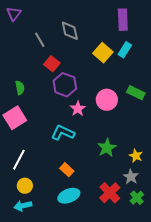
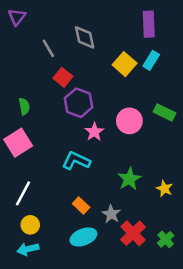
gray star: (131, 177) -> (111, 214), moved

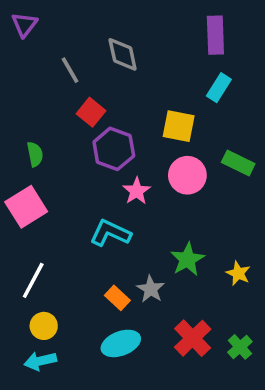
yellow square: (125, 64) -> (179, 126), moved, turned -30
gray star: (111, 214) -> (151, 289), moved

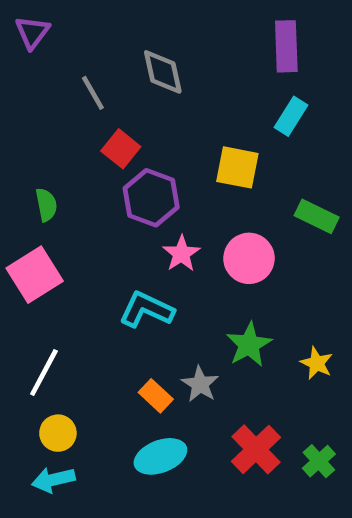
pink circle: (187, 175) -> (249, 258), moved

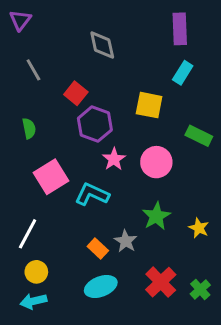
gray line: (93, 93) -> (33, 70), moved
pink square: (35, 275) -> (51, 177), moved

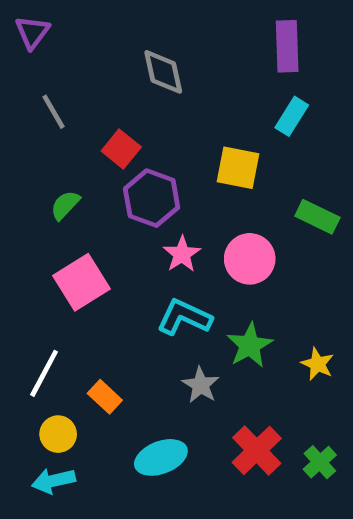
green semicircle: (29, 128) -> (65, 205), moved, turned -126
cyan L-shape: (92, 194) -> (184, 317), moved
orange rectangle: (98, 248) -> (105, 397), moved

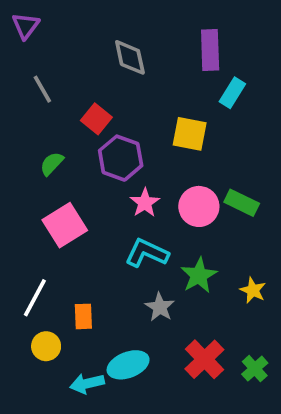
purple rectangle: (287, 46) -> (210, 50), moved
green rectangle: (317, 217) -> (242, 203), moved
orange rectangle: (105, 397) -> (83, 316), turned 45
cyan arrow: (53, 481) -> (87, 383), moved

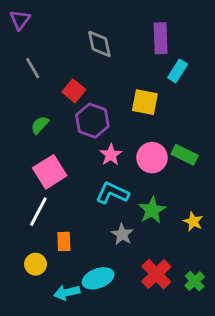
white line: (35, 298) -> (38, 212), moved

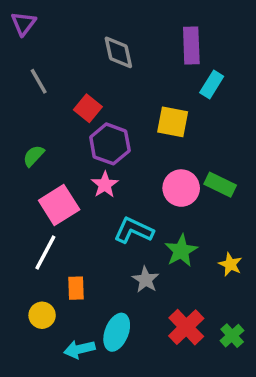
green semicircle: (40, 125) -> (34, 156), moved
pink star: (111, 155) -> (105, 185), moved
cyan ellipse: (98, 278) -> (117, 332), turned -48

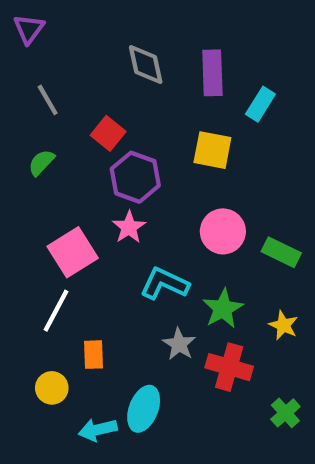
purple rectangle: (191, 46) -> (212, 73), moved
green semicircle: (34, 156) -> (41, 163), moved
green rectangle: (220, 185) -> (281, 252), moved
red cross: (186, 327) -> (229, 367), moved, turned -30

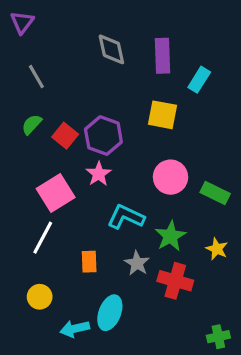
red square: (108, 133) -> (65, 136), moved
orange rectangle: (94, 355) -> (89, 262), moved
green cross: (285, 413) -> (218, 337), moved, turned 30

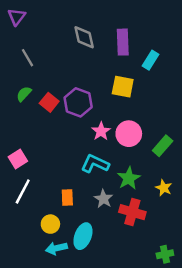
pink star: (99, 174) -> (101, 131), moved
pink square: (56, 193) -> (18, 159), moved, size x0.7
green rectangle: (215, 193) -> (163, 146), turned -75
white line: (43, 238) -> (23, 192), moved
yellow circle: (40, 297) -> (50, 224), moved

